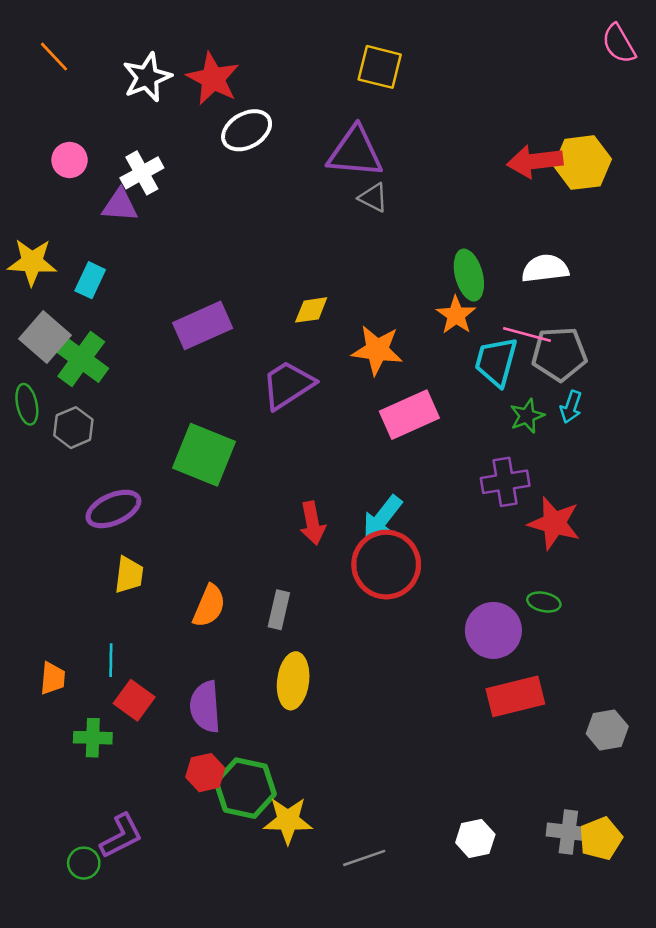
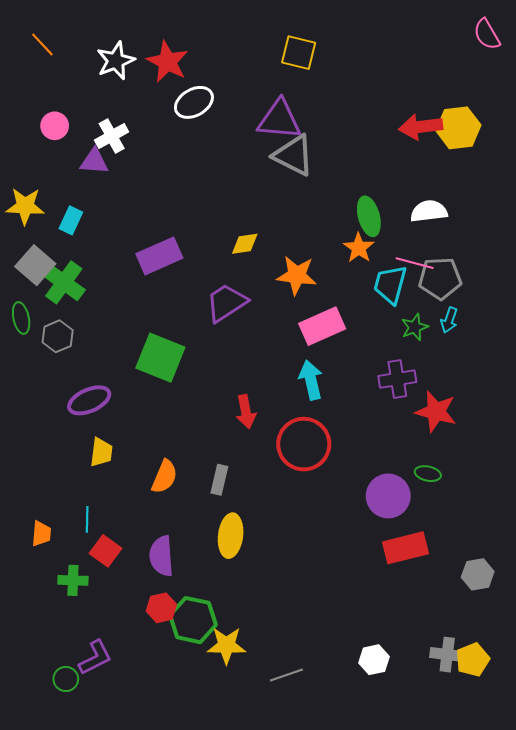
gray triangle: (373, 197) -> (294, 155), size x1.8
cyan arrow: (382, 518) -> (311, 380), moved, turned 129

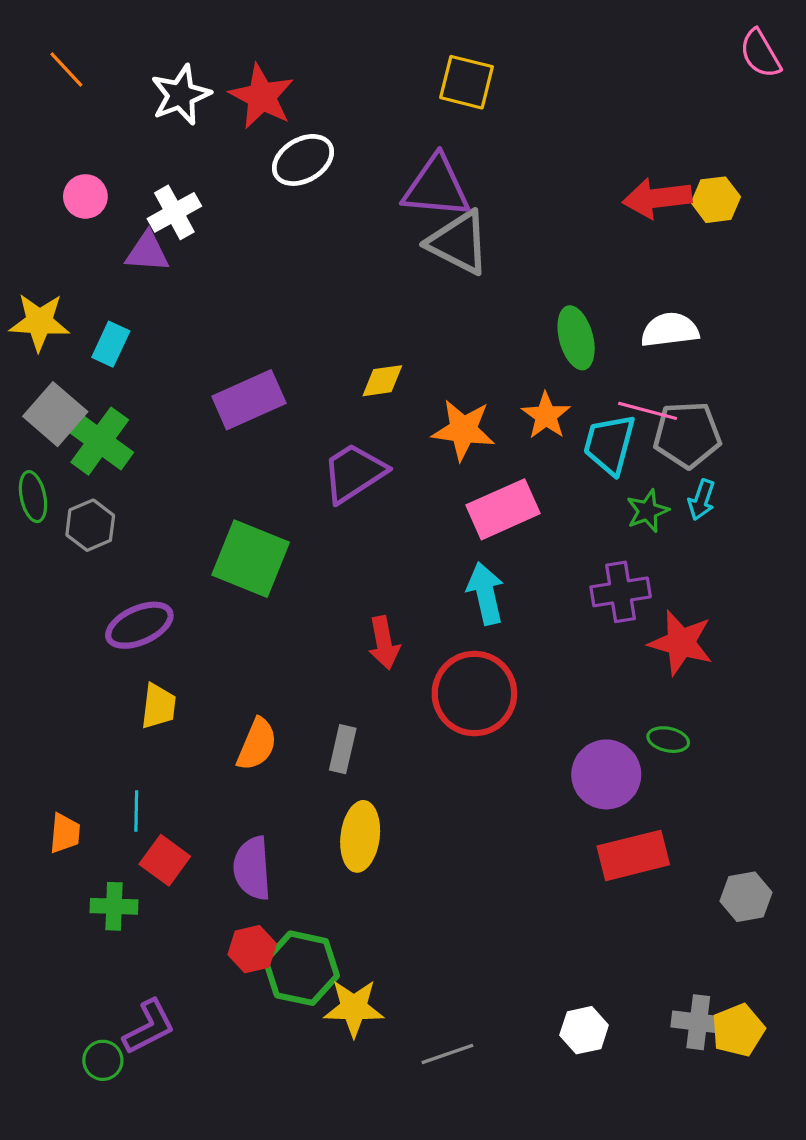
yellow hexagon: (458, 128) -> (716, 200), size x0.7
orange star: (359, 248) -> (546, 416), moved

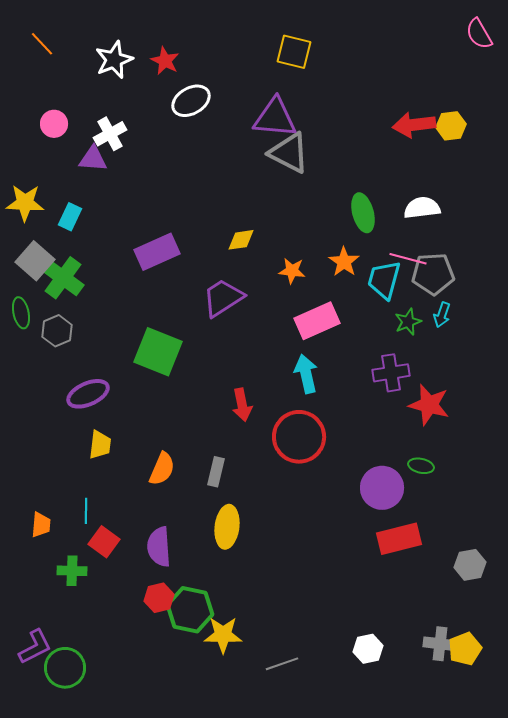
red star: (262, 96) -> (165, 61), size x0.7
orange star: (463, 430) -> (292, 271), size x0.7
purple L-shape: (149, 1027) -> (35, 647), moved
green circle: (103, 1060) -> (65, 668), size x1.6

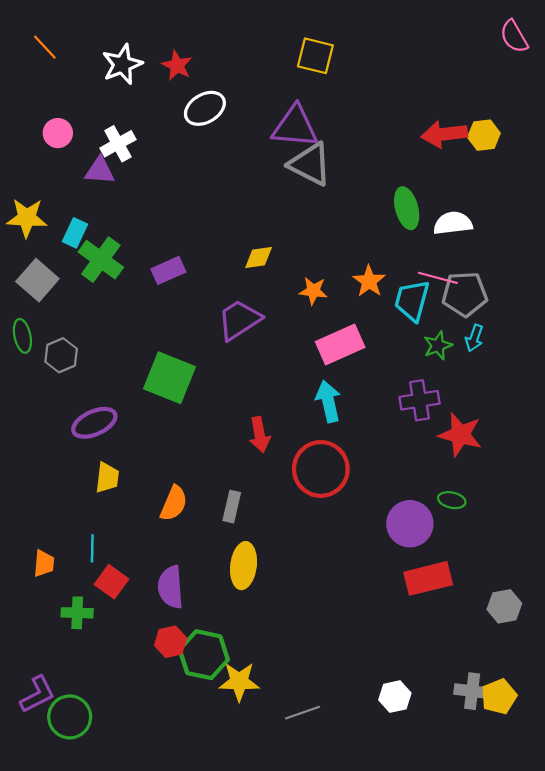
green ellipse: (363, 213) -> (407, 208), moved
purple rectangle: (157, 252) -> (168, 270), size x0.7
green cross: (63, 278) -> (101, 260), moved

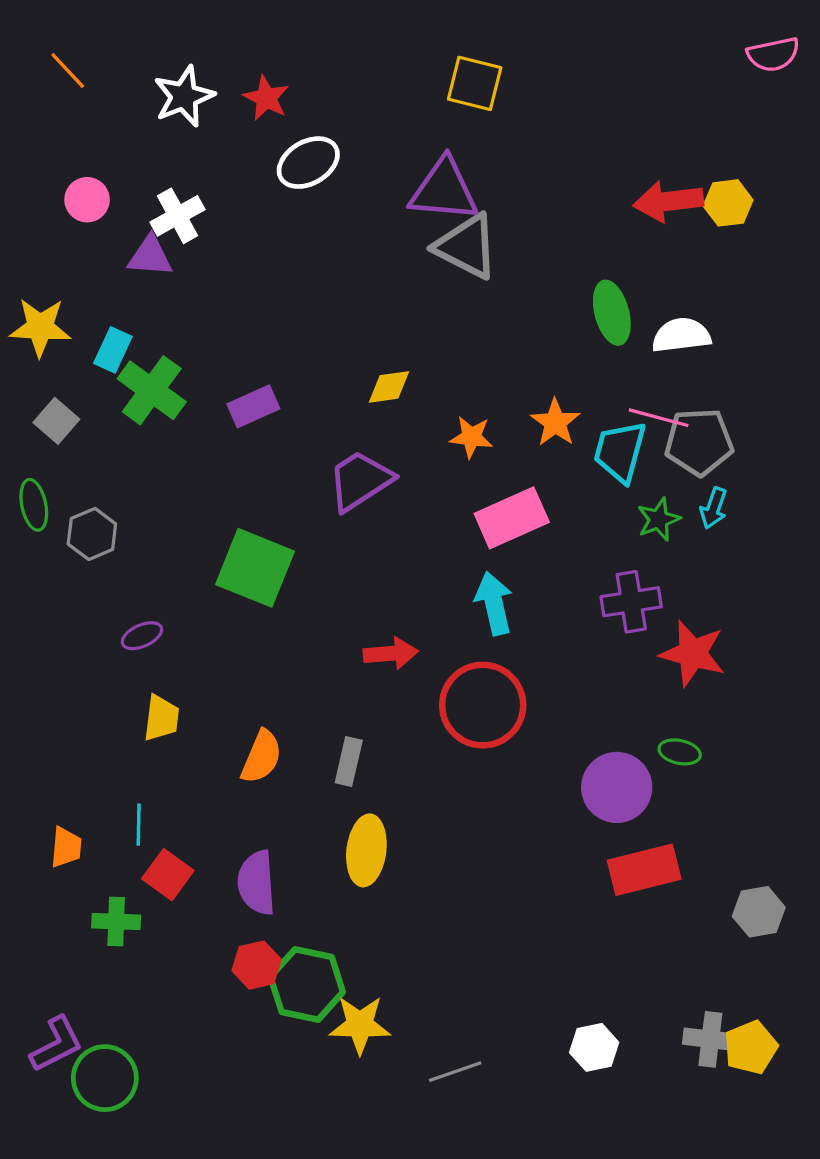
pink semicircle: (514, 36) -> (773, 54), turned -72
gray square: (37, 280) -> (56, 421), size x0.7
purple ellipse: (94, 423) -> (142, 636), size x0.6
red arrow: (260, 435) -> (391, 653), turned -84

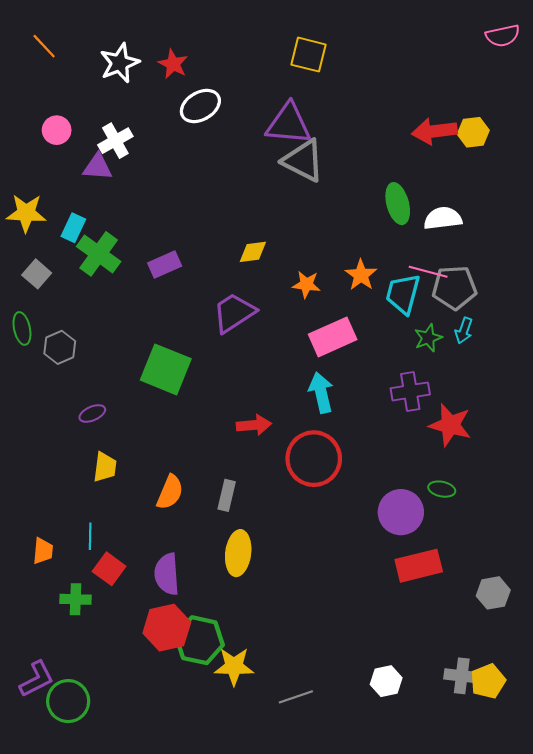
red hexagon: (257, 965) -> (167, 628), size x1.5

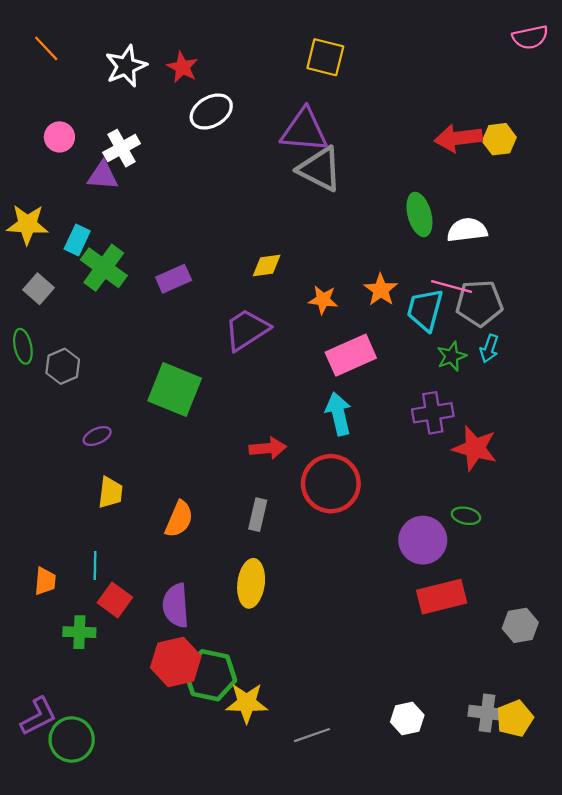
gray rectangle: (227, 495) -> (258, 515), moved

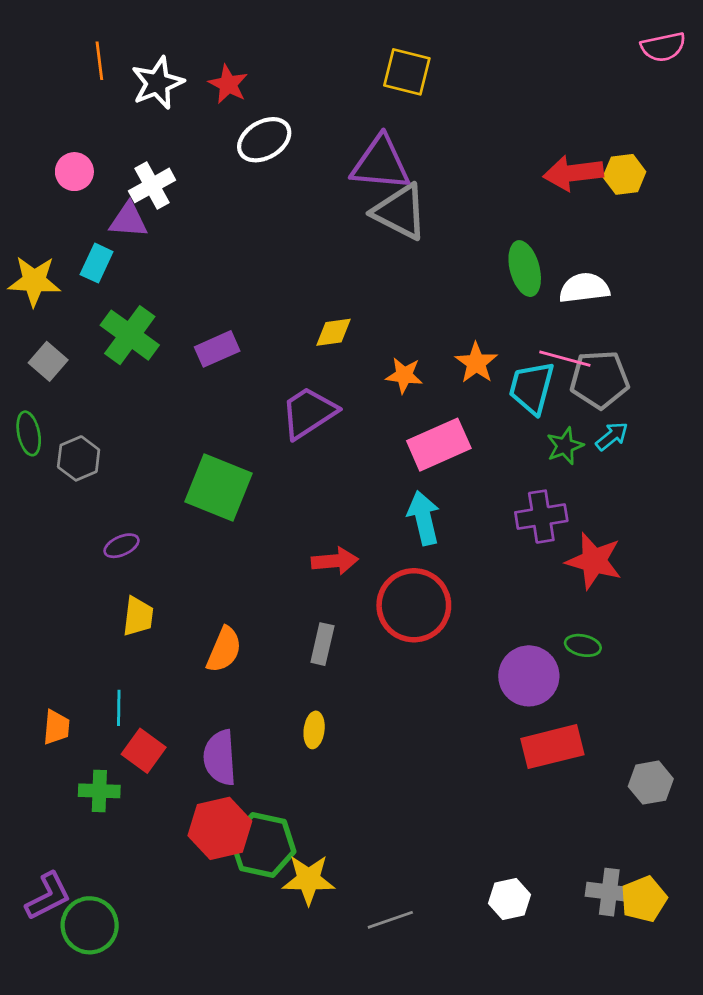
orange line: (46, 48) -> (99, 61), moved, turned 36
cyan rectangle: (77, 240) -> (97, 263), moved
cyan arrow: (489, 349) -> (612, 436), turned -148
yellow ellipse: (251, 583) -> (314, 730), size x0.6

